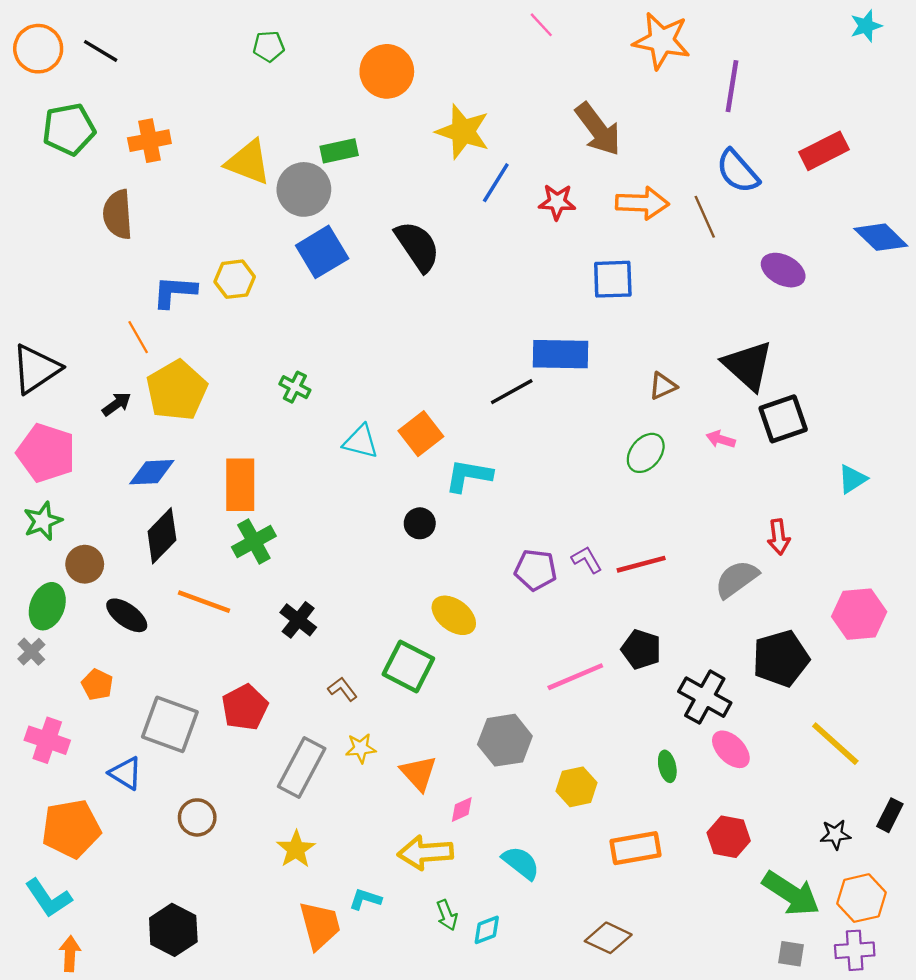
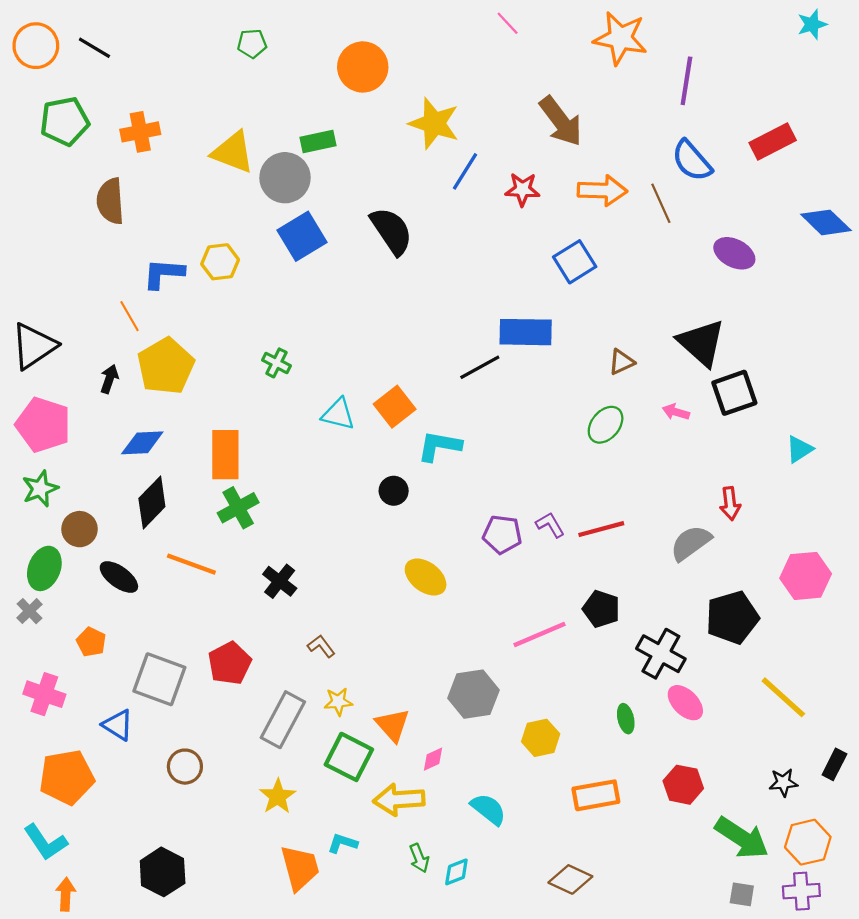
blue square: (613, 279) -> (575, 262), turned -30
black arrow: (117, 404) -> (109, 379), turned -36
green square: (408, 666) -> (349, 757), moved

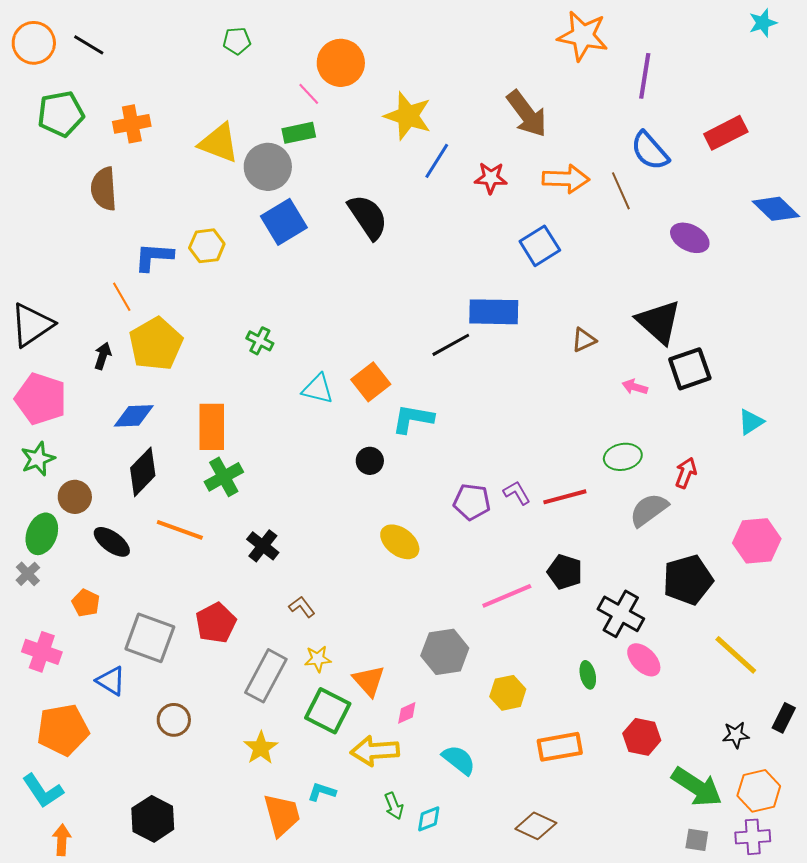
pink line: (508, 23) -> (309, 94), moved
green ellipse: (606, 425) -> (623, 457), moved, turned 39
red arrow: (730, 504) -> (686, 473), turned -152

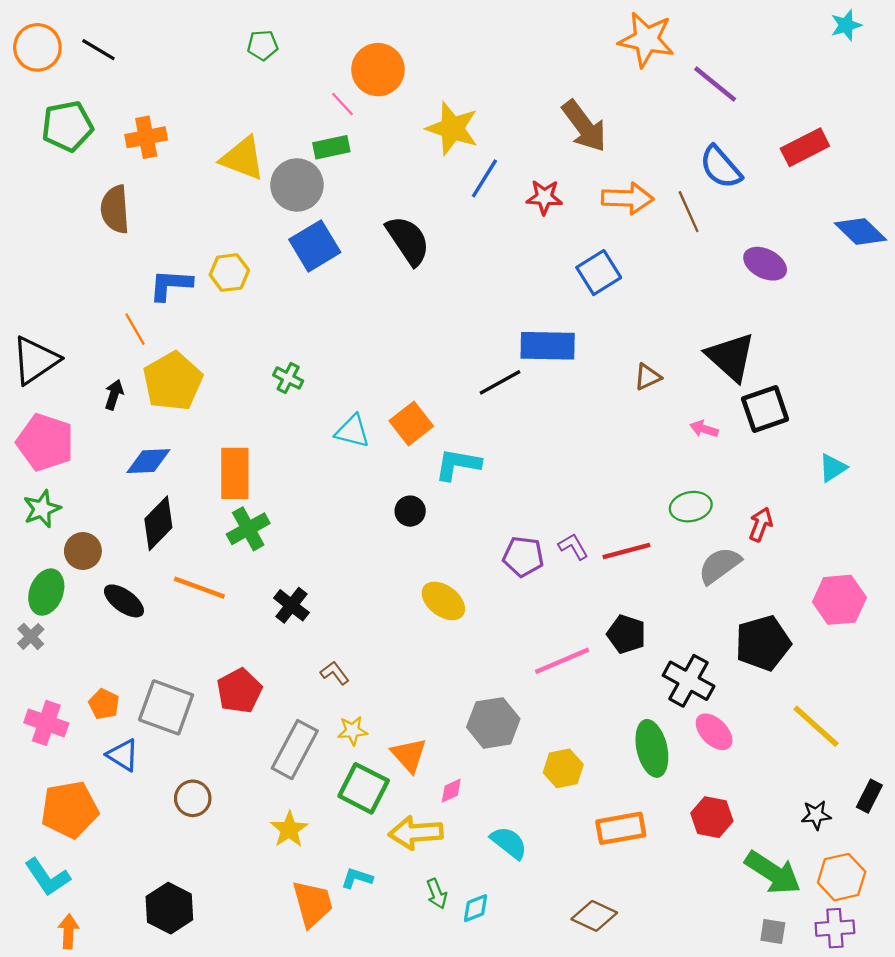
purple line: (645, 76) -> (715, 84), turned -60
orange pentagon: (86, 603) -> (104, 704), moved
green ellipse: (588, 675) -> (652, 748), size x1.8

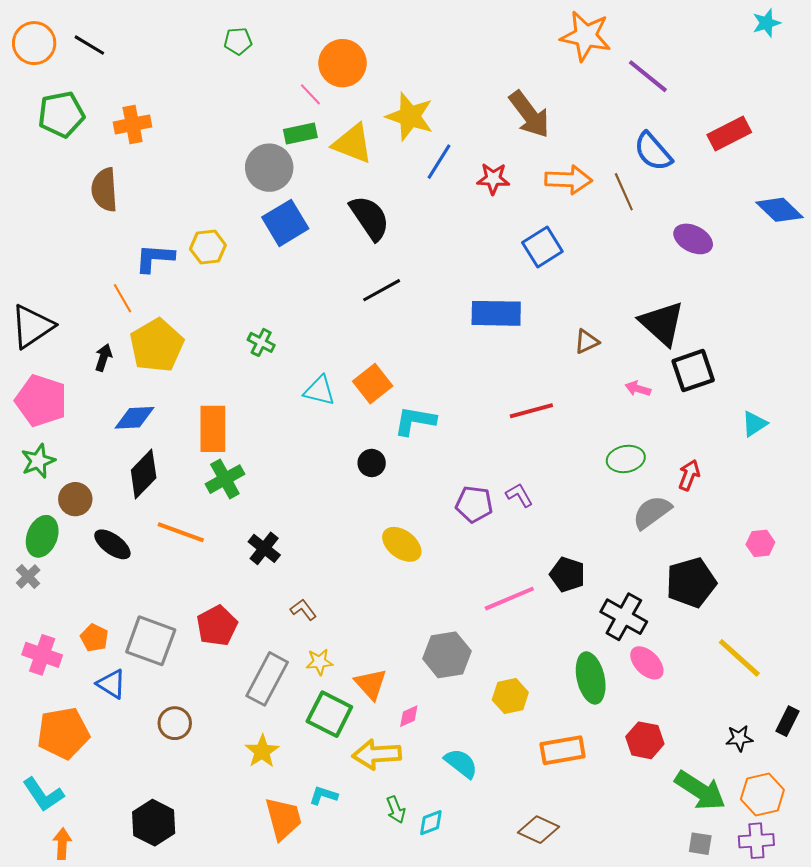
yellow triangle: (243, 158) -> (353, 144), moved
black line: (500, 382) -> (382, 290), moved
red line: (626, 551) -> (531, 411), moved
pink hexagon: (839, 600) -> (760, 543), size x0.6

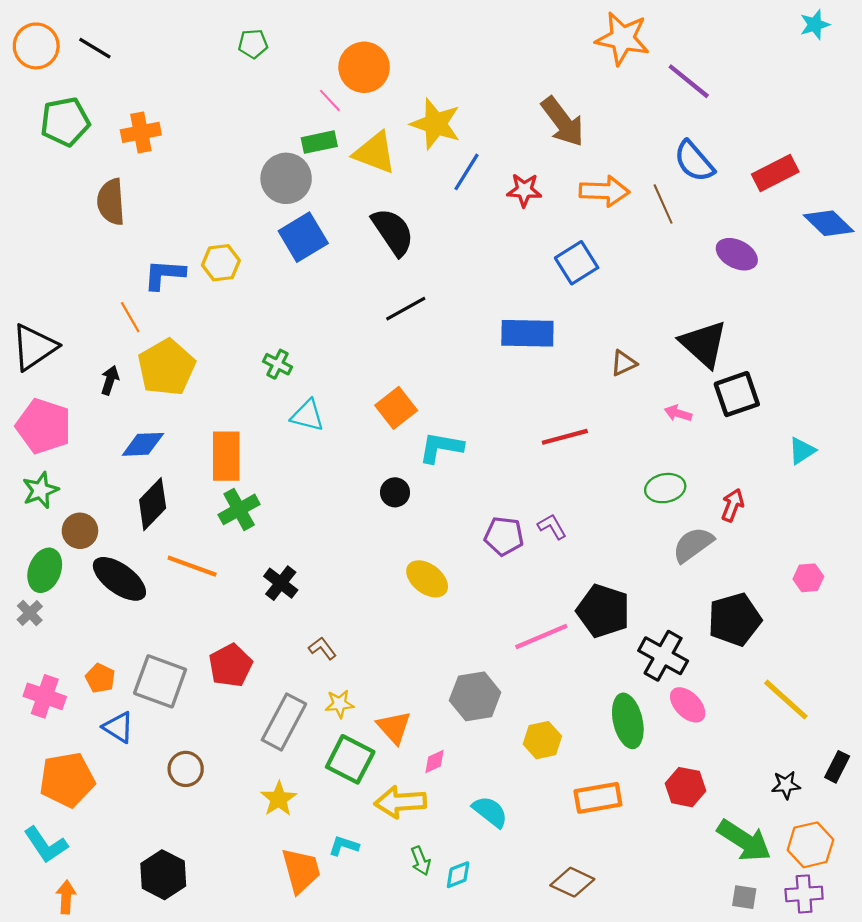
red rectangle: (729, 133) -> (775, 173), moved
cyan triangle: (319, 391) -> (307, 415), moved
black ellipse: (112, 544) -> (119, 579), size x1.4
black pentagon: (568, 574) -> (603, 611), size x1.4

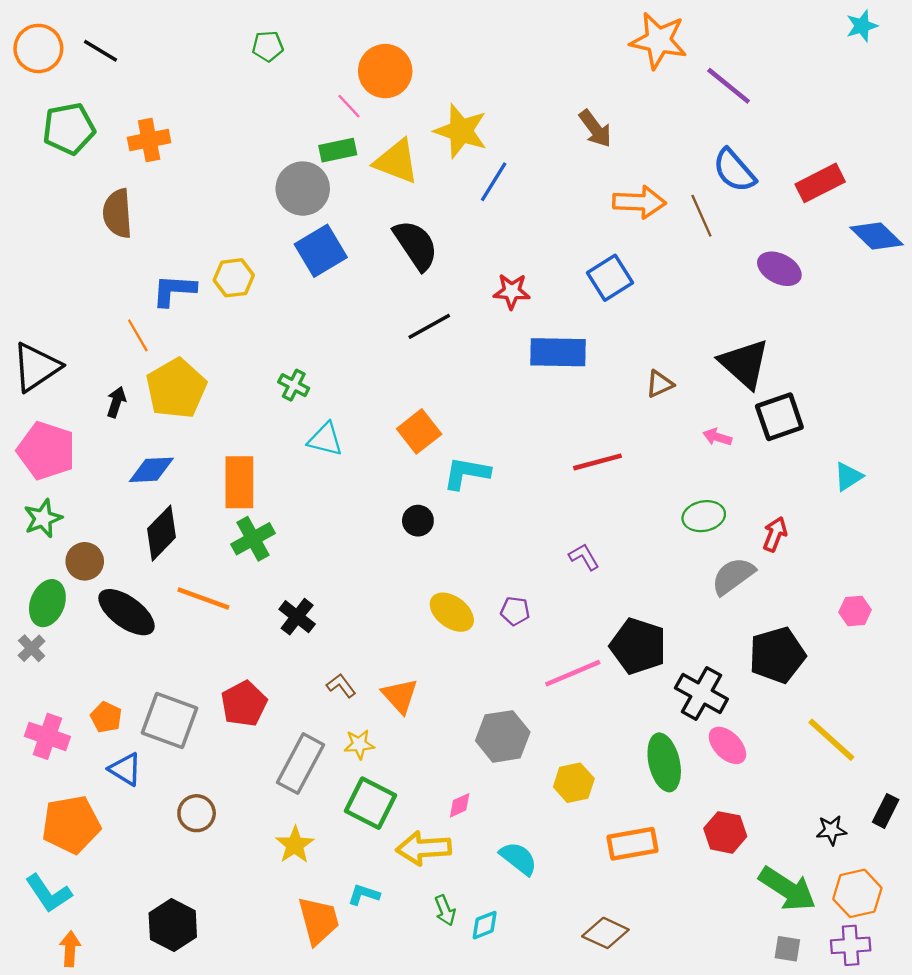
brown arrow: (563, 122) -> (595, 129), size x0.7
red star: (524, 190) -> (512, 291), moved
purple pentagon: (504, 536) -> (515, 611), moved, size x0.7
orange triangle: (394, 727) -> (400, 696), moved

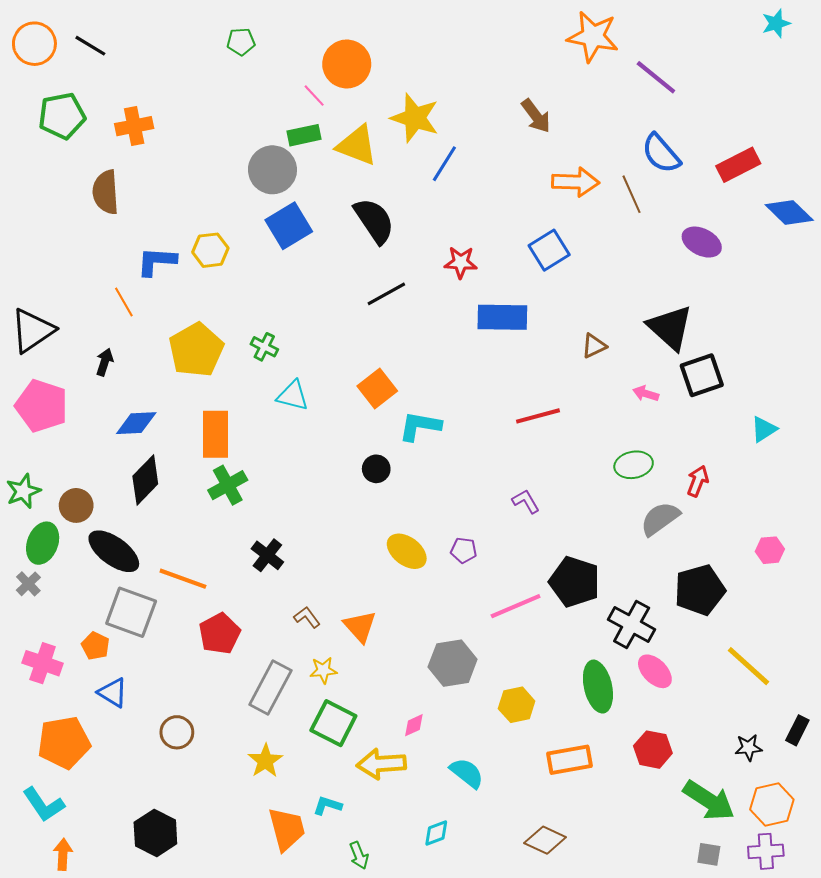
yellow pentagon: (176, 388) -> (196, 350), moved
green star: (43, 518) -> (23, 491), moved
orange line: (203, 599) -> (183, 579), moved
gray square: (169, 721) -> (131, 612), moved
green arrow: (445, 910) -> (359, 855), moved

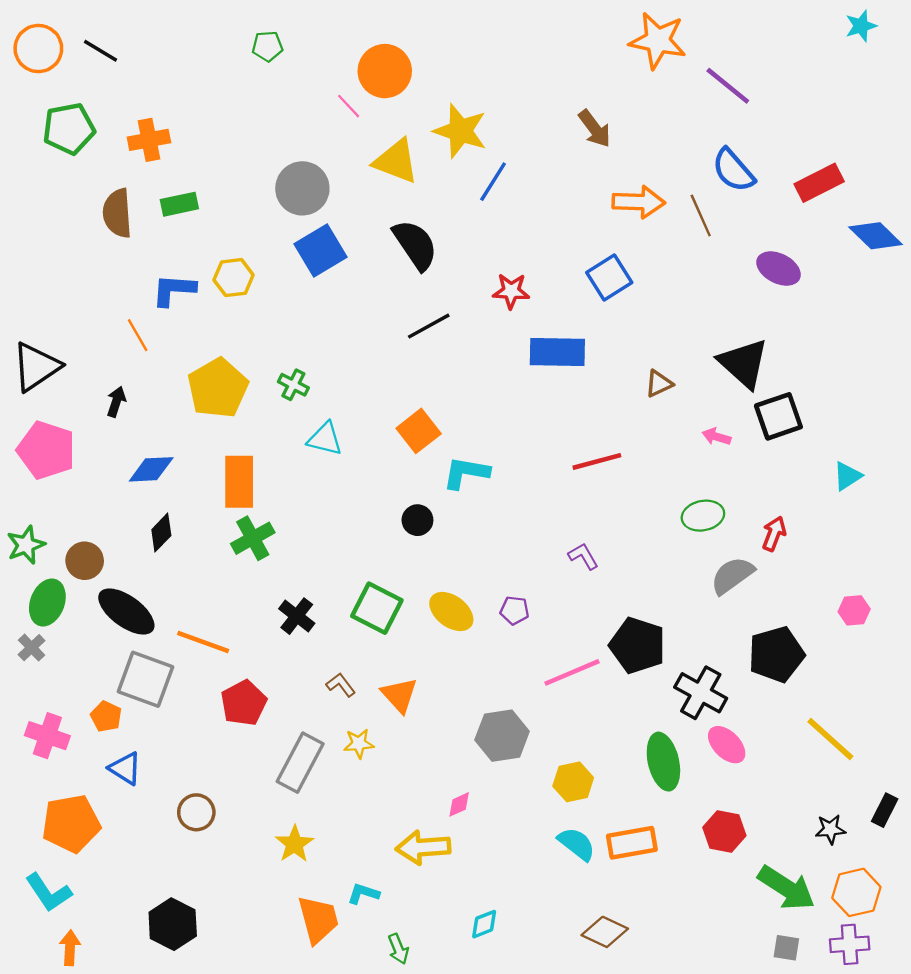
green rectangle: (304, 135) -> (179, 204), moved
black diamond: (145, 480) -> (161, 533), size x0.7
green square: (333, 723) -> (377, 608), moved
cyan semicircle: (467, 773) -> (577, 844), moved

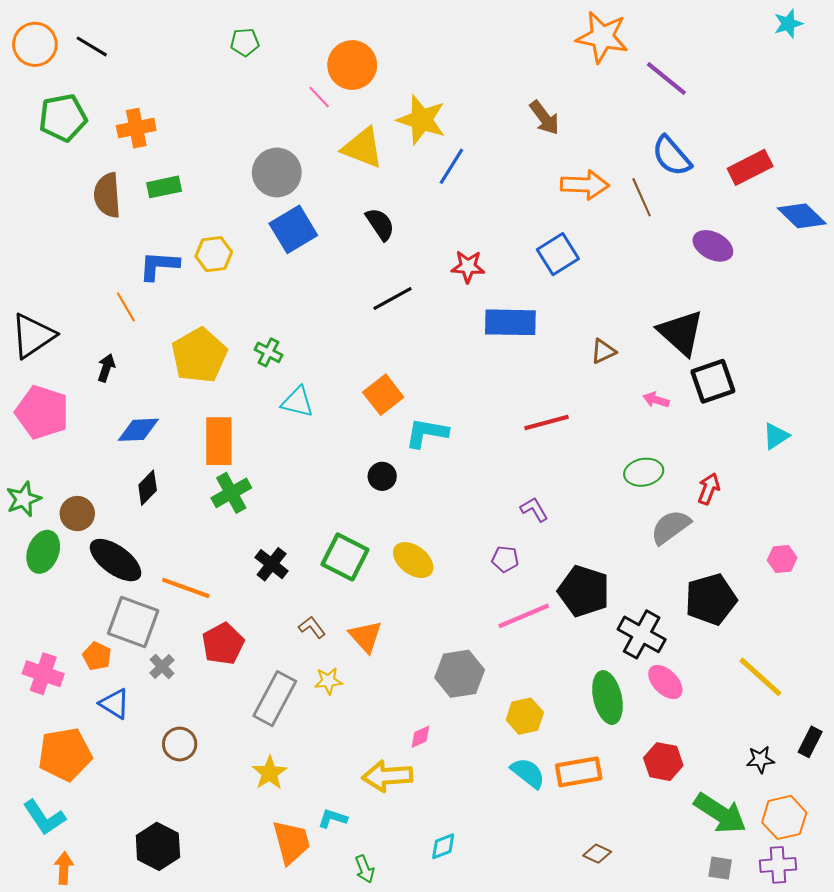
black semicircle: (415, 245) -> (380, 224), size x0.7
purple pentagon: (515, 610) -> (505, 559), moved
gray cross: (32, 648) -> (162, 666), moved
brown diamond: (605, 932) -> (597, 854), moved, size x0.7

